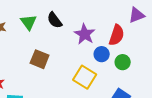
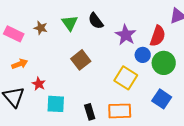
brown square: (40, 59) -> (81, 60), turned 30
green circle: (123, 62) -> (164, 63), size x1.5

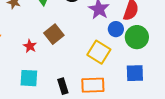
red star: (39, 84) -> (30, 46), moved
blue square: (162, 99) -> (135, 73), turned -36

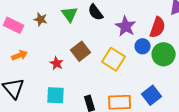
yellow square: (99, 52) -> (114, 59), moved
blue square: (135, 73) -> (152, 95), moved, turned -36

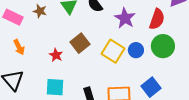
blue circle: (143, 46) -> (136, 50), moved
orange arrow: (20, 55) -> (19, 47), turned 84

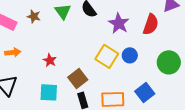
brown square: (80, 43) -> (78, 78), moved
green circle: (163, 46) -> (169, 62), moved
orange arrow: (19, 47) -> (13, 52), turned -70

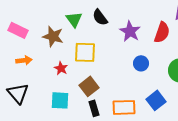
brown star: (34, 16) -> (53, 36), moved, size x1.5
yellow square: (107, 56) -> (85, 52), moved, turned -30

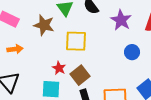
red star: (61, 68) -> (59, 68), moved

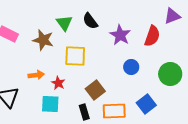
orange arrow: (15, 49) -> (36, 75), moved
brown square: (80, 75) -> (95, 90), moved

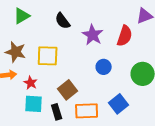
green triangle: (64, 23) -> (22, 16), moved, turned 36
brown star: (43, 40) -> (16, 52), moved
cyan square: (50, 104) -> (34, 104), moved

